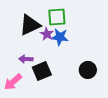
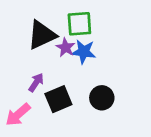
purple arrow: (26, 59) -> (36, 82), turned 120
black circle: (88, 70) -> (102, 98), moved

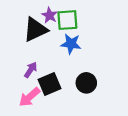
purple star: (65, 48) -> (50, 15), moved
pink arrow: (18, 115) -> (29, 97), moved

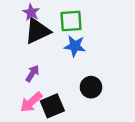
purple star: (50, 15) -> (31, 12), moved
black square: (50, 84) -> (52, 106), moved

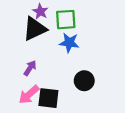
purple star: (31, 12) -> (40, 11), moved
black square: (52, 106) -> (48, 98), turned 30

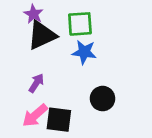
purple star: (40, 11) -> (34, 14), moved

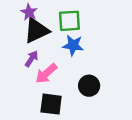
purple arrow: (36, 83) -> (31, 59), moved
pink arrow: (35, 115) -> (46, 73), moved

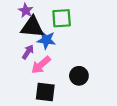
black triangle: (36, 31) -> (32, 27), turned 30
blue star: (73, 45) -> (46, 40), moved

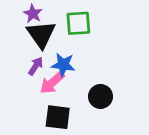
black triangle: (32, 27) -> (41, 34), turned 50
blue star: (46, 40) -> (63, 65), moved

